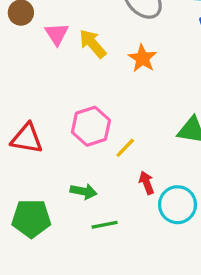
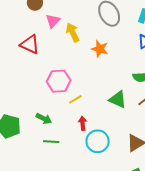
orange star: (142, 58) -> (100, 49), turned -30
red triangle: (27, 138) -> (30, 44), moved

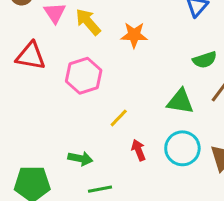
pink hexagon: (59, 81) -> (84, 76), moved
cyan circle: (98, 141) -> (182, 148), moved

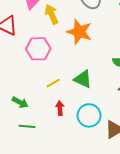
orange star: (134, 35) -> (79, 32), size x1.4
green triangle: (180, 101) -> (83, 79), moved

